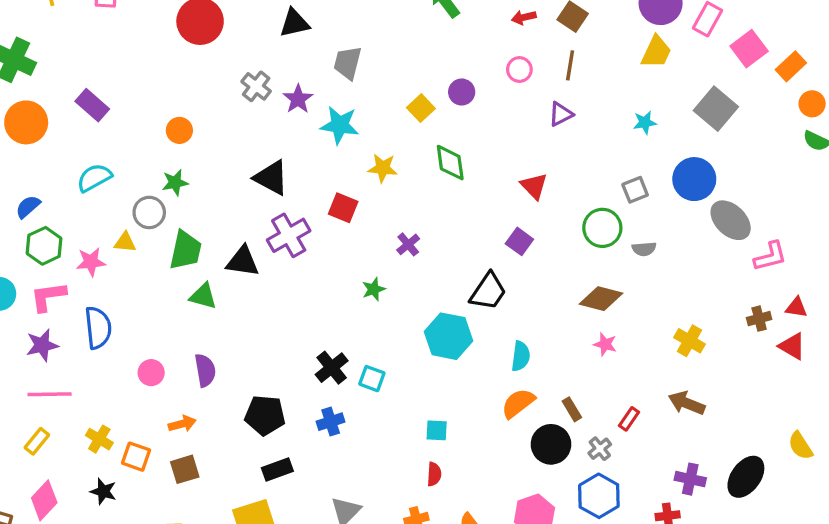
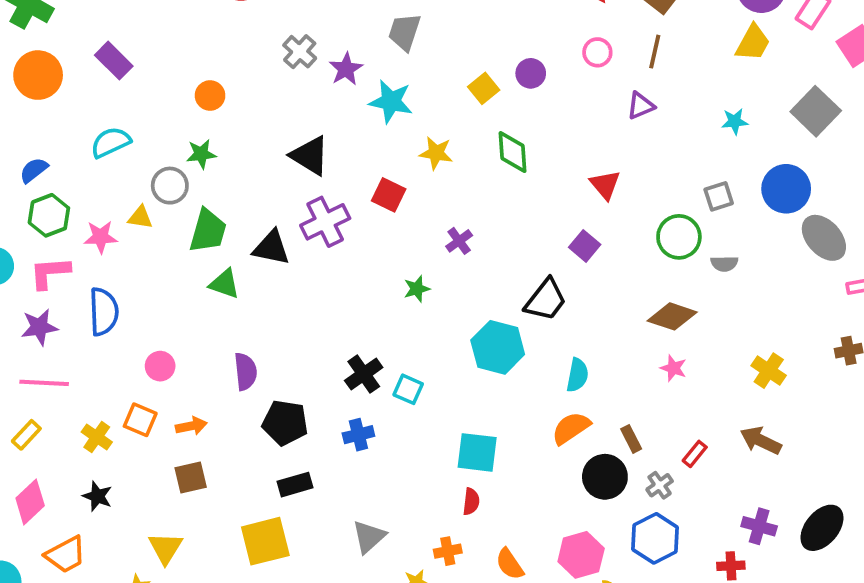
purple semicircle: (205, 370) -> (246, 372), moved
cyan square: (437, 430) -> (477, 452), size x1.6
orange square: (136, 457) -> (140, 420), moved

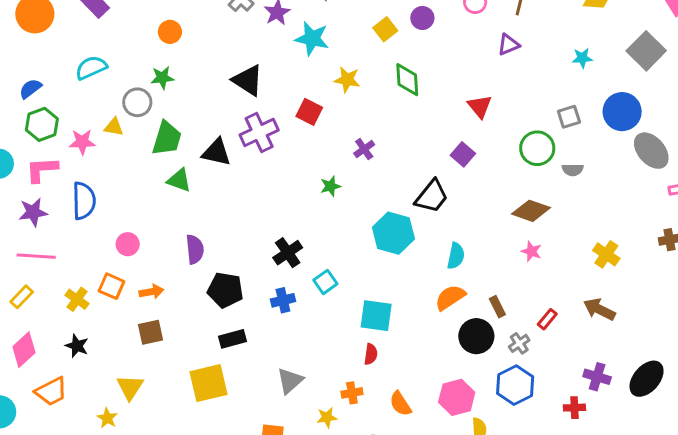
cyan square: (408, 389) -> (325, 282), moved, turned 30

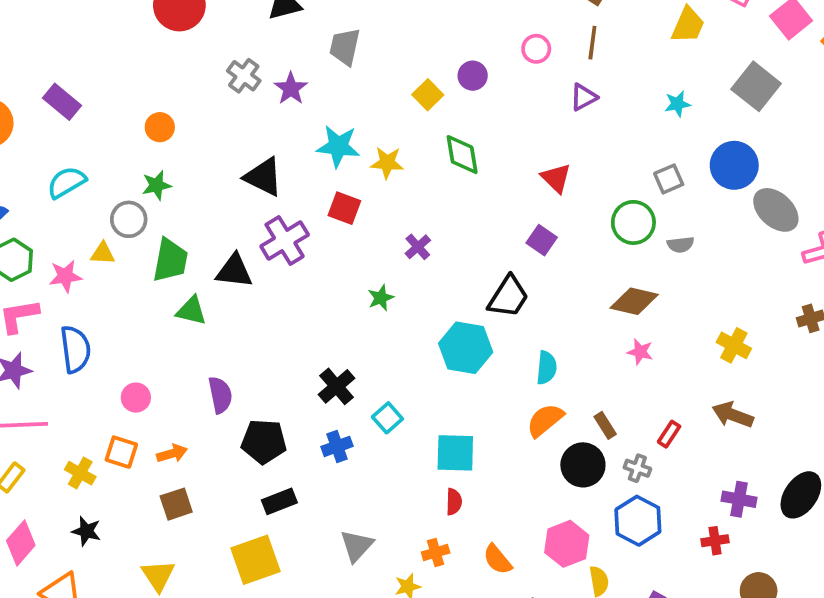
cyan star: (312, 39) -> (338, 146), moved
gray cross: (519, 343) -> (637, 468), turned -30

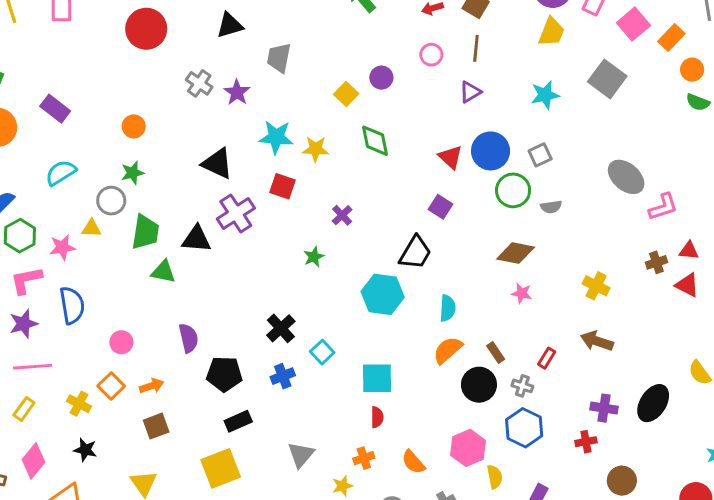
cyan star: (677, 104) -> (545, 95), size x1.4
blue circle: (734, 165) -> (491, 151), moved
orange square: (121, 452) -> (111, 386), turned 30

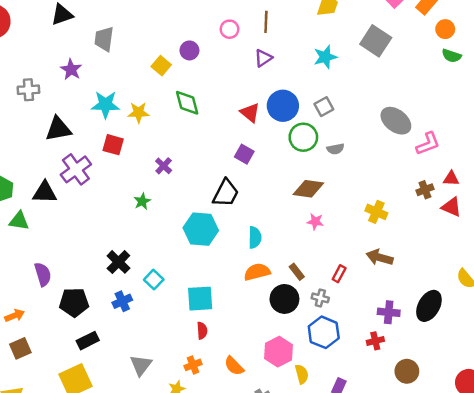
gray cross: (199, 83) -> (28, 90), moved, turned -35
black triangle: (217, 163) -> (58, 129), turned -32
orange semicircle: (448, 350) -> (257, 272), turned 30

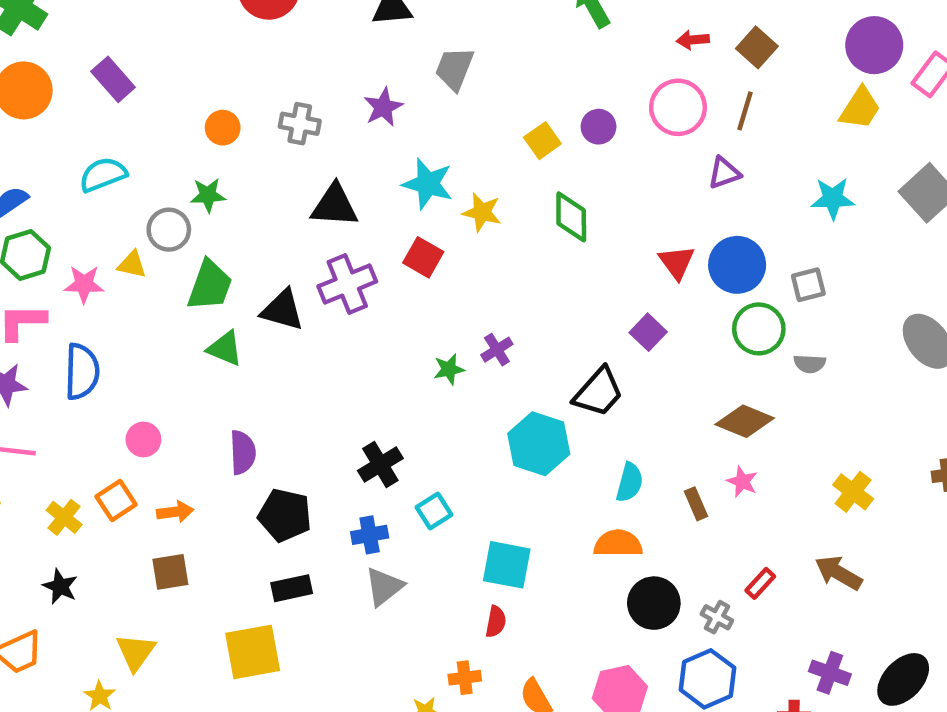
pink circle: (230, 29) -> (678, 107), size x1.6
purple cross: (164, 166) -> (497, 350), moved
brown rectangle: (297, 272) -> (696, 504), moved
gray triangle: (141, 365) -> (384, 587), moved

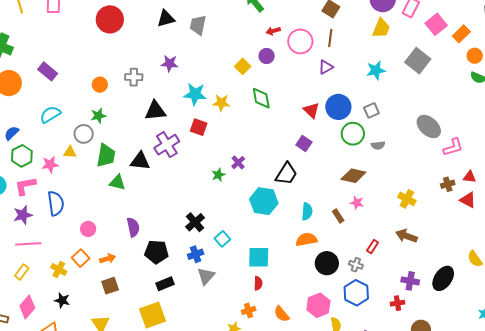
red arrow: (693, 40) -> (273, 31), moved
gray trapezoid: (454, 69) -> (198, 25), moved
purple star: (383, 107) -> (170, 64), turned -30

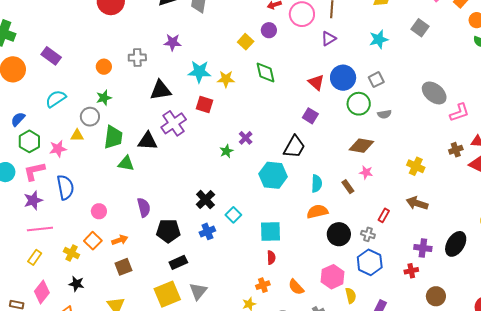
gray square: (418, 61) -> (420, 28), size x0.7
gray triangle: (206, 276) -> (198, 291), moved

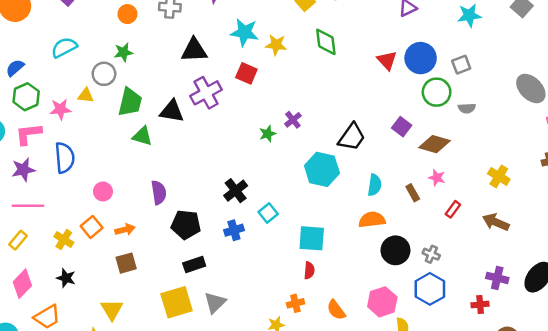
purple square: (310, 116) -> (402, 127), moved
red rectangle: (384, 215) -> (453, 209), moved

